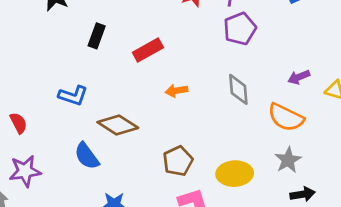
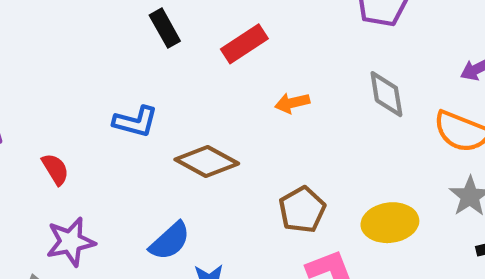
black rectangle: (97, 36) -> (165, 28), turned -45
blue semicircle: (87, 156) -> (170, 241), moved, turned -92

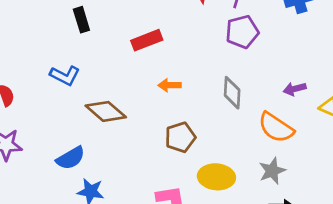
black rectangle: (165, 28) -> (81, 20), moved
brown pentagon: (302, 210) -> (180, 137), moved

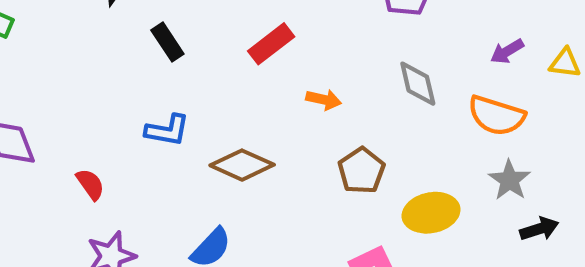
orange arrow: (170, 85) -> (324, 100), turned -150

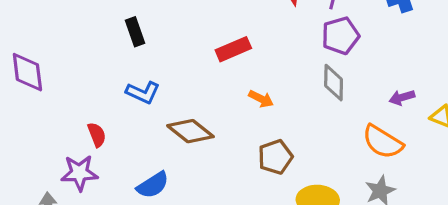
black rectangle: (167, 42) -> (135, 32), moved
gray diamond: (418, 84) -> (334, 83), moved
red semicircle: (90, 184) -> (97, 135), moved

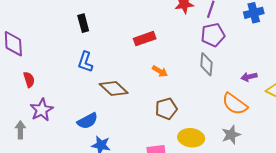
blue L-shape: (143, 92) -> (85, 62), turned 80
red semicircle: (97, 135) -> (29, 80), moved
purple star: (79, 173) -> (42, 110), turned -30

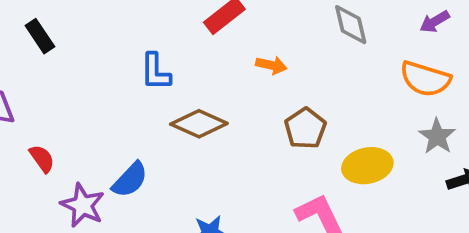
black rectangle: (83, 23) -> (40, 36), moved
blue L-shape: (85, 62) -> (155, 72), moved
blue semicircle: (87, 121) -> (130, 180), moved

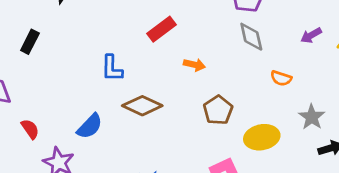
black rectangle: (40, 36) -> (30, 42), turned 60
orange semicircle: (425, 79) -> (281, 78), moved, size x0.6
blue semicircle: (130, 180) -> (90, 126), moved

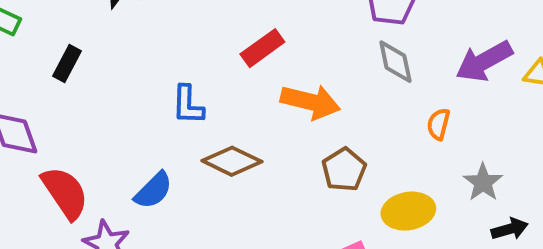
purple arrow: (311, 35) -> (484, 61), size x1.8
orange arrow: (194, 65) -> (310, 102), size x1.8
orange semicircle: (281, 78) -> (438, 124), turned 85
red semicircle: (30, 129) -> (65, 193), size x1.8

